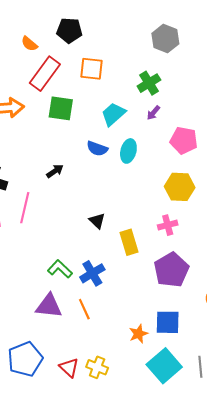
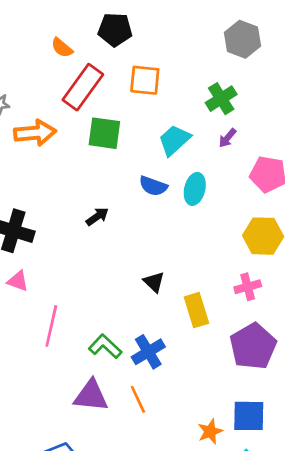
pink line: (25, 208) -> (51, 326), moved

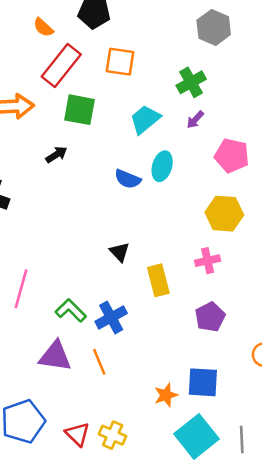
blue semicircle: (153, 186) -> (128, 179), moved
black arrow: (97, 216) -> (56, 155), moved
purple pentagon: (253, 346) -> (210, 317), size x0.7

